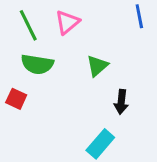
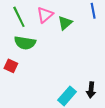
green triangle: (97, 66) -> (65, 23), moved
black arrow: (121, 102) -> (91, 90), moved

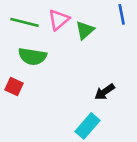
green line: (19, 17) -> (25, 22), turned -50
black arrow: (91, 90) -> (105, 92), moved, turned 49

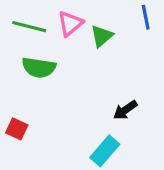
red square: (14, 87) -> (17, 129), moved

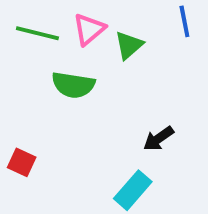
green semicircle: (39, 67) -> (73, 85), moved

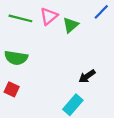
blue line: (184, 21) -> (101, 12), turned 56
green semicircle: (73, 85) -> (16, 58), moved

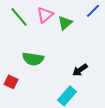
green line: (20, 18) -> (19, 17), turned 35
green semicircle: (16, 58) -> (33, 59), moved

